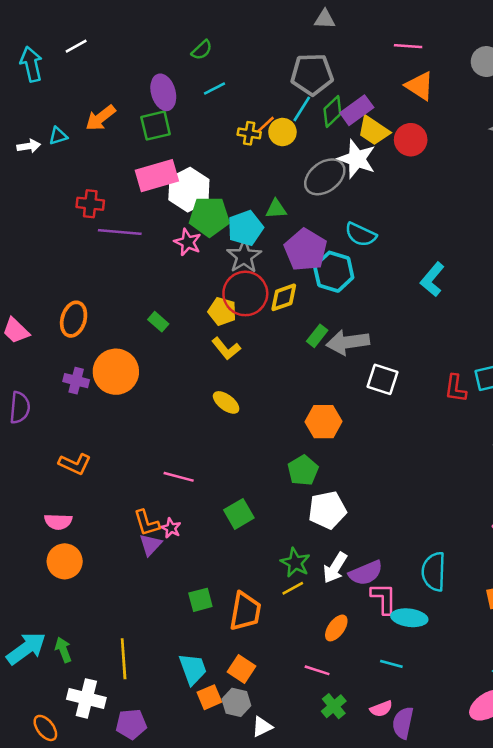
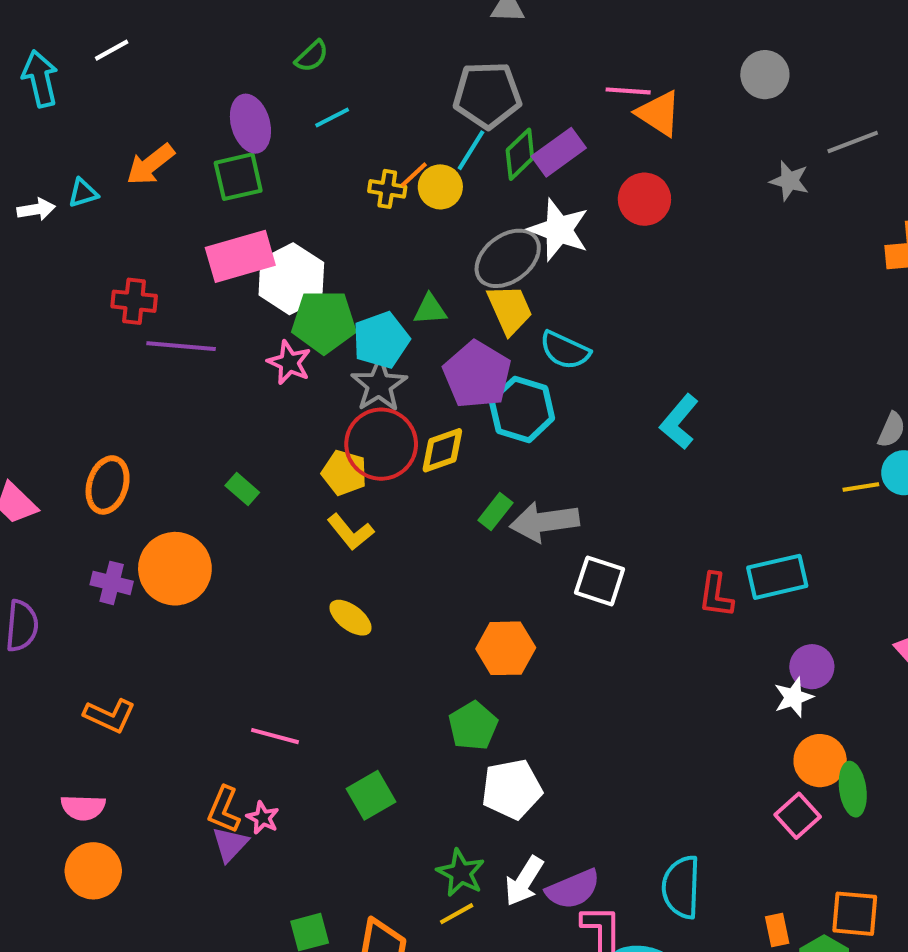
pink line: (408, 46) -> (628, 91), moved
yellow trapezoid: (373, 131) -> (510, 309), moved, turned -148
orange L-shape: (147, 523) -> (224, 810), turned 40

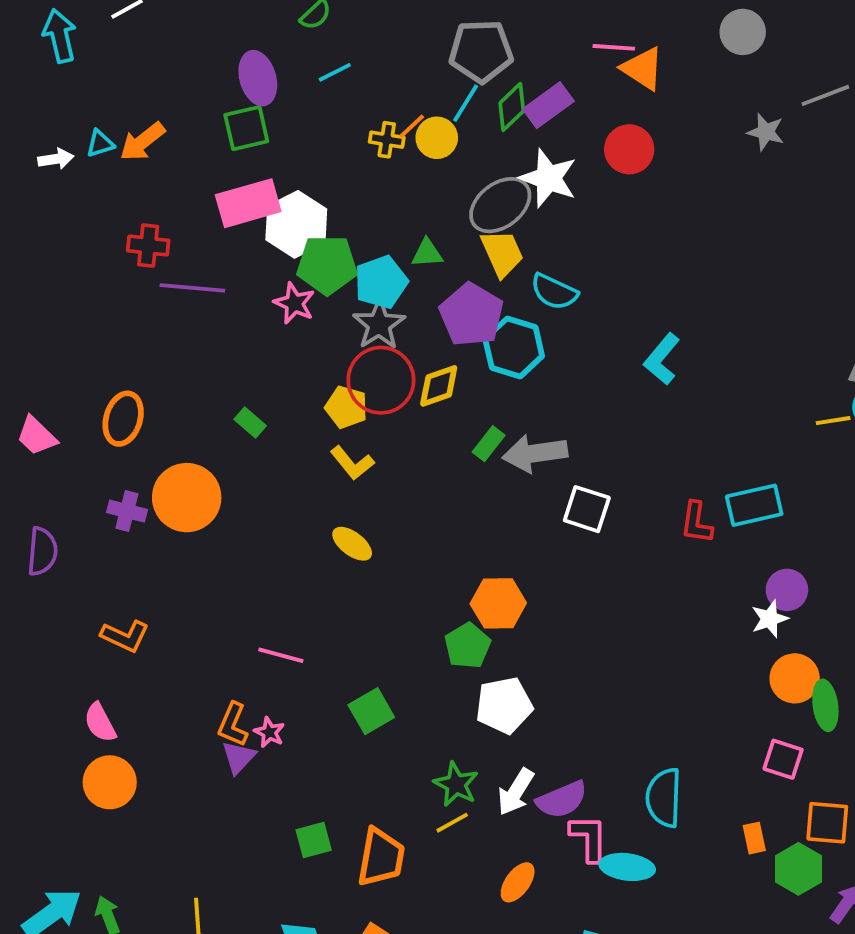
orange arrow: (150, 164) -> (142, 142), moved
orange hexagon: (506, 648) -> (498, 603), moved
pink semicircle: (83, 808) -> (100, 723), turned 60
pink square: (798, 816) -> (783, 759), moved, turned -30

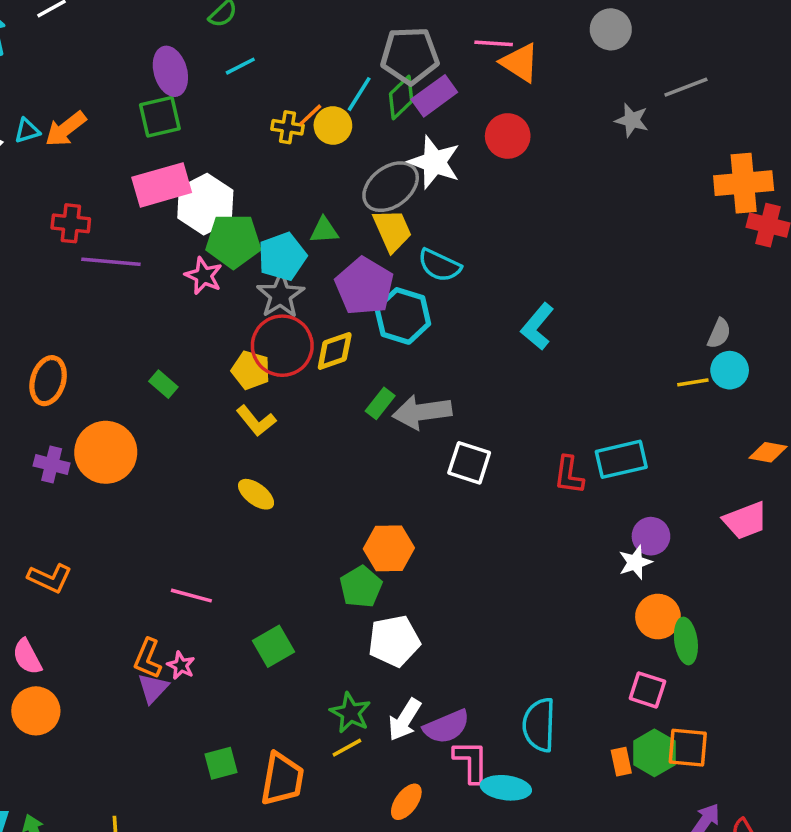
gray pentagon: (481, 51) -> (410, 56), moved
green hexagon: (798, 869) -> (654, 753), moved

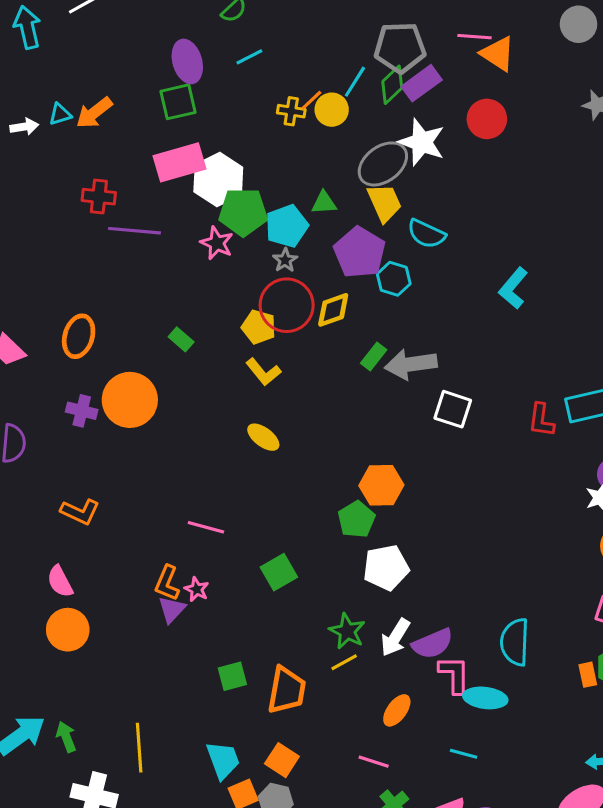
gray star: (280, 295) -> (285, 260), size x0.6
cyan hexagon: (403, 316) -> (394, 279), size x0.7

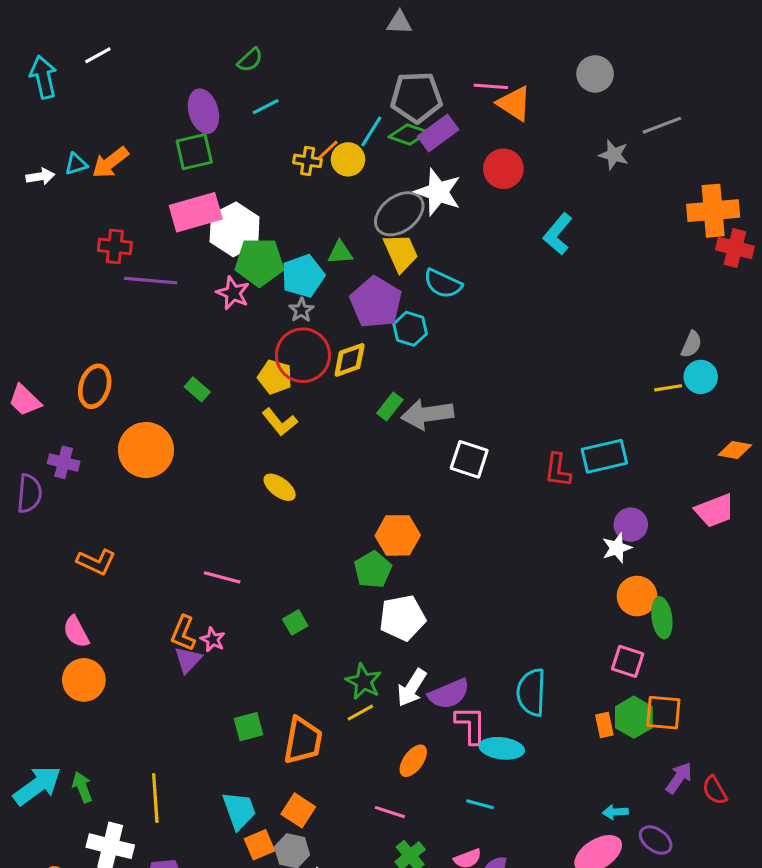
green diamond: (392, 85) -> (409, 135), turned 63
cyan L-shape: (513, 288) -> (558, 234), moved
purple cross: (82, 411) -> (64, 462), moved
green square: (279, 572) -> (295, 622), size x0.7

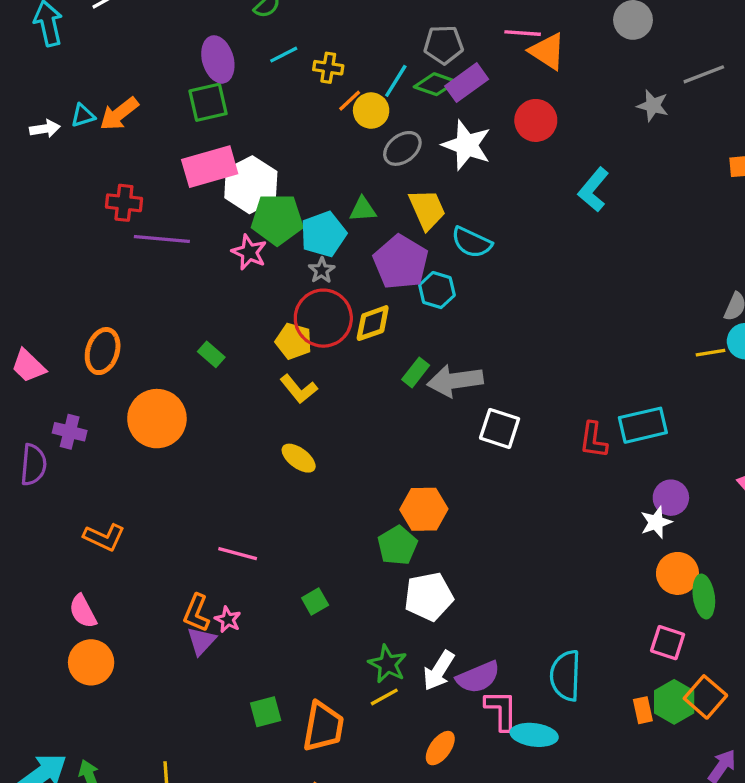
gray pentagon: (416, 97) -> (444, 45), size x0.7
yellow cross: (308, 161) -> (328, 68), moved
gray ellipse: (399, 214) -> (402, 148), moved, size x0.7
orange square: (663, 713) -> (705, 697), turned 36

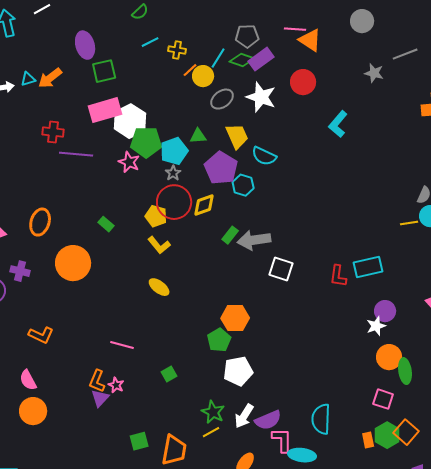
purple ellipse: (218, 59) -> (85, 45), moved

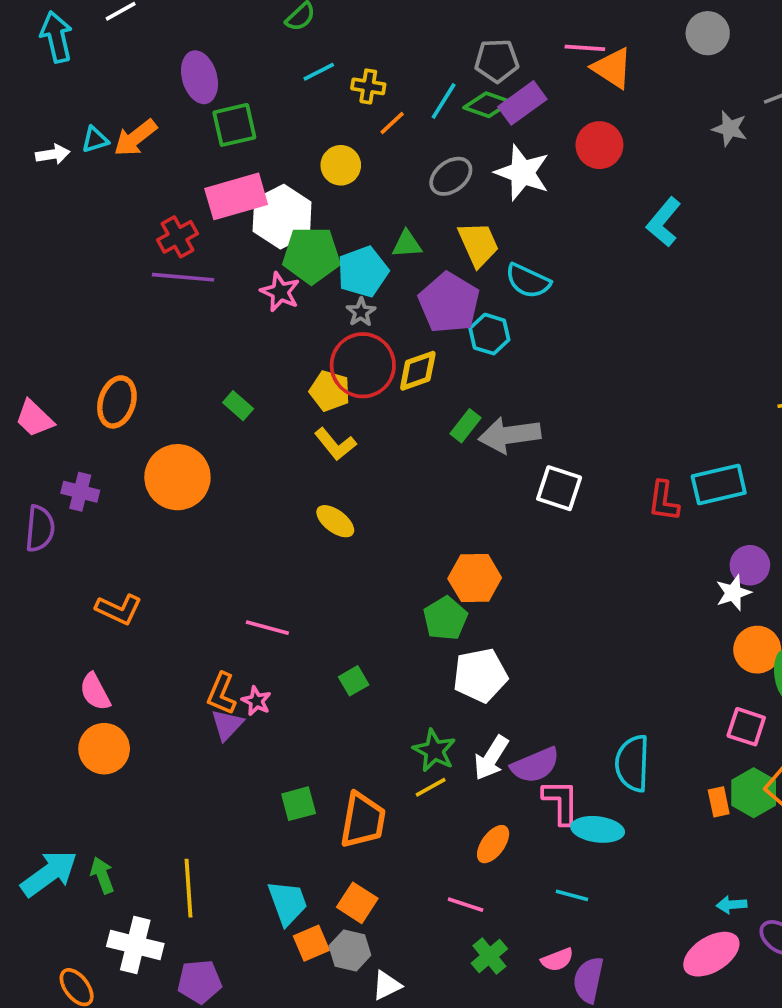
yellow circle: (203, 76) -> (341, 165), moved
red cross: (53, 132) -> (177, 237), moved, turned -35

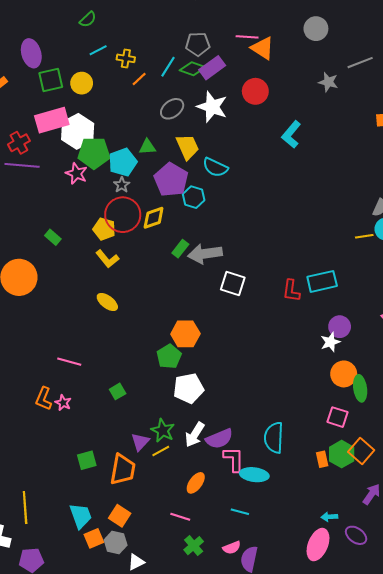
yellow circle: (341, 165) -> (82, 83), moved
purple triangle: (227, 725) -> (140, 442), moved
pink ellipse: (711, 954) -> (318, 545), turned -36

